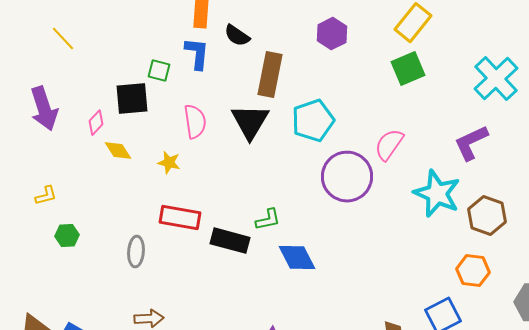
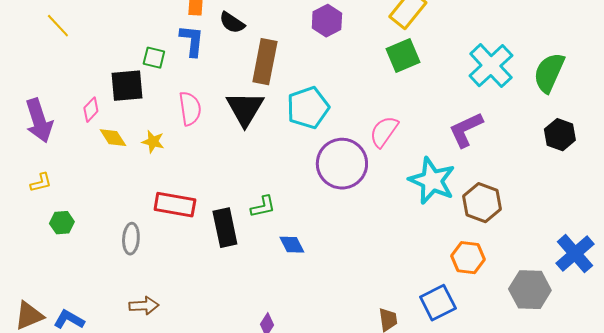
purple arrow: (44, 109) -> (39, 121), moved
yellow star: (169, 163) -> (153, 142), moved
black rectangle: (230, 241) -> (225, 228), turned 63
blue diamond: (297, 258) -> (292, 245), size x0.7

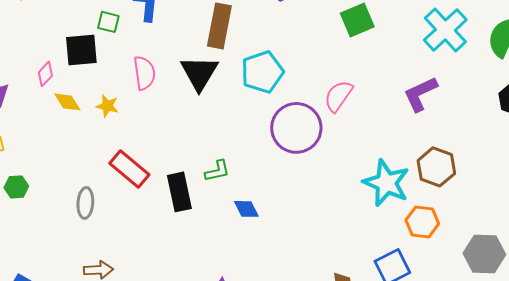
cyan star: (432, 181) -> (386, 183), moved
red rectangle: (175, 205) -> (129, 169), turned 30

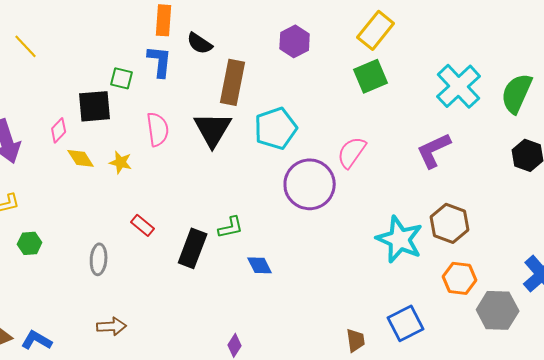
red rectangle: (129, 169) -> (143, 225), size x0.6
black rectangle: (179, 192) -> (193, 248), turned 33
orange hexagon: (422, 222) -> (460, 278), moved

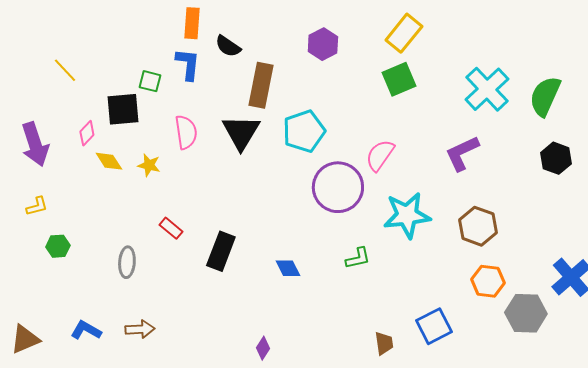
yellow line: (26, 46) -> (65, 70), moved
green L-shape: (231, 227) -> (358, 258), moved
cyan star: (400, 239) -> (407, 215), moved, turned -30
blue L-shape: (37, 340) -> (86, 330), moved

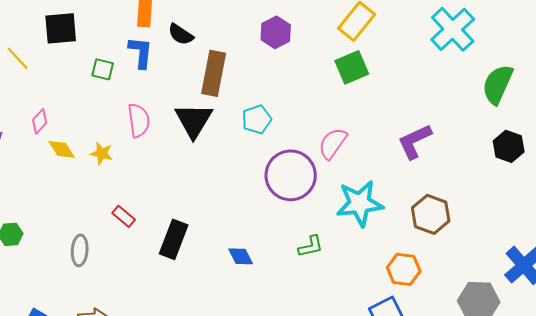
cyan cross: (487, 89) -> (453, 29), moved
black square: (123, 109) -> (61, 28), moved
cyan pentagon: (304, 131) -> (257, 119), size x0.7
orange hexagon: (488, 281) -> (404, 269), moved

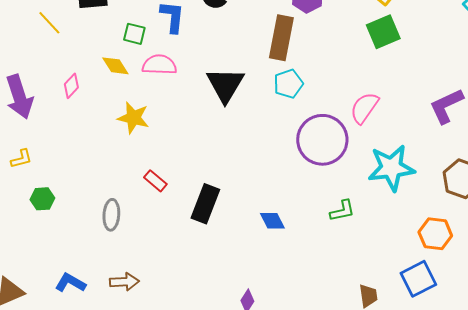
brown rectangle: (214, 73) -> (281, 38), moved
pink semicircle: (139, 120) -> (159, 65), moved, turned -80
yellow diamond: (62, 149) -> (115, 66), moved
yellow star: (102, 153) -> (133, 118), size x1.4

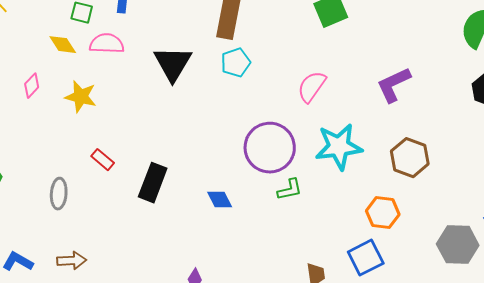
pink diamond: (71, 86) -> (32, 86), moved
purple circle: (322, 140) -> (270, 148), moved

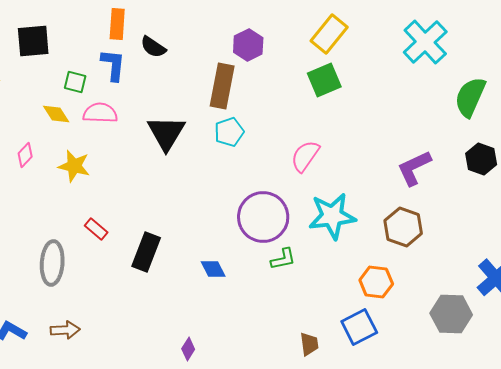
purple L-shape: (394, 85) -> (414, 168), moved
gray ellipse: (59, 194) -> (52, 263), size x1.4

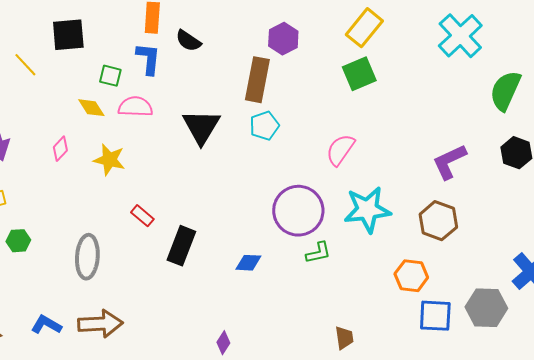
red rectangle: (96, 229) -> (142, 216), moved
blue diamond: (213, 269) -> (248, 263), turned -60
blue square: (359, 327) -> (435, 316), moved, turned 30
brown arrow: (65, 330) -> (100, 324), size x1.5

